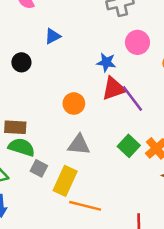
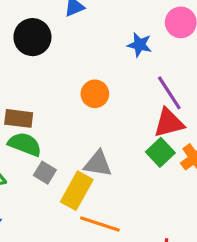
black circle: (21, 62) -> (32, 37), size x1.5
red triangle: (114, 89) -> (169, 123), moved
gray triangle: (79, 145) -> (98, 164), moved

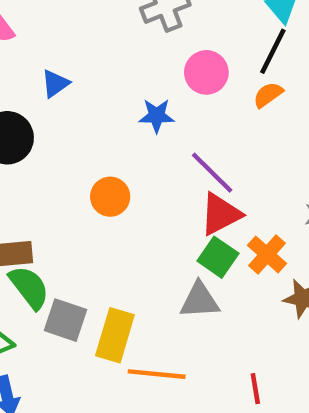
green semicircle: (25, 144) -> (29, 287), turned 44
gray triangle: (98, 164) -> (200, 300), moved
gray square: (45, 173) -> (65, 320), size x1.4

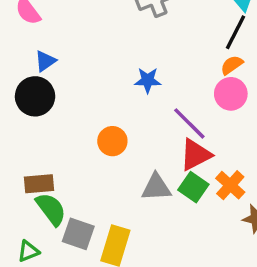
pink circle: (206, 72) -> (231, 94), moved
blue triangle: (55, 83) -> (45, 61), moved
gray triangle: (200, 300) -> (156, 187), moved

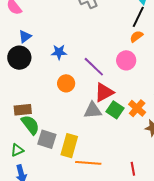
blue star: (148, 80) -> (59, 52), moved
pink circle: (231, 94) -> (126, 60), moved
purple line: (189, 123) -> (94, 67), moved
red triangle: (195, 155) -> (104, 92), moved

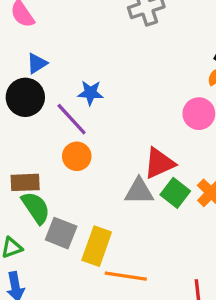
purple line: (94, 67) -> (72, 119), moved
orange circle: (66, 83) -> (77, 156), moved

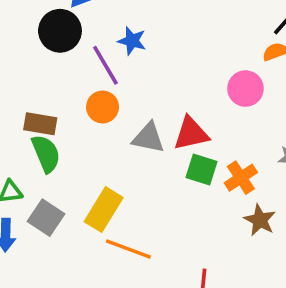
gray triangle: (139, 191) -> (148, 138), moved
green square: (175, 193) -> (202, 169), turned -32
gray square: (61, 233) -> (46, 218), moved

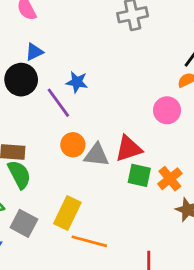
orange circle: (103, 107) -> (73, 145), moved

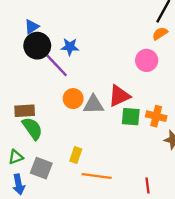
black circle: (21, 80) -> (37, 46), moved
orange cross: (170, 179) -> (156, 116), turned -30
yellow rectangle: (67, 213) -> (76, 155), size x0.6

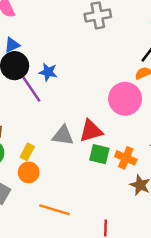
pink circle: (147, 60) -> (125, 99), size x1.4
orange circle: (73, 99) -> (29, 172), moved
yellow rectangle: (76, 155) -> (27, 152), moved

